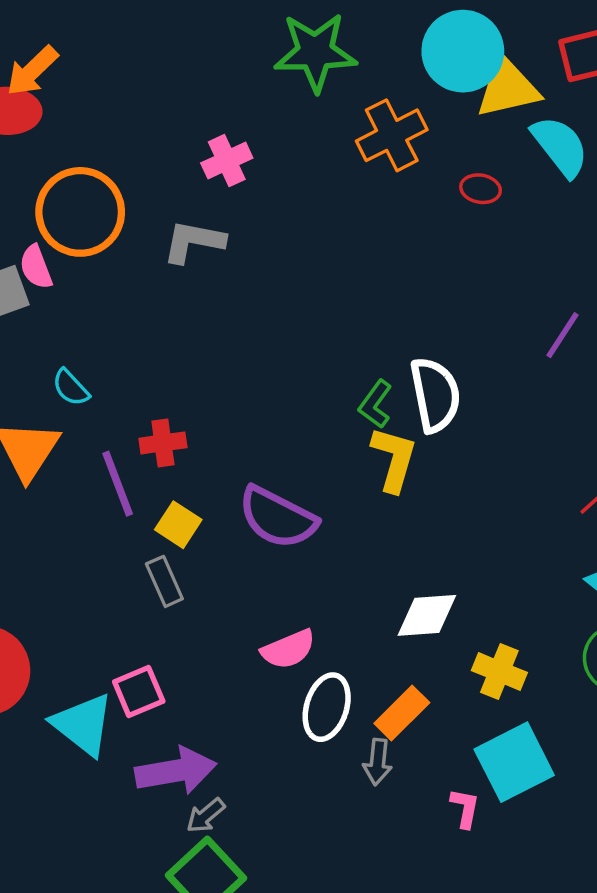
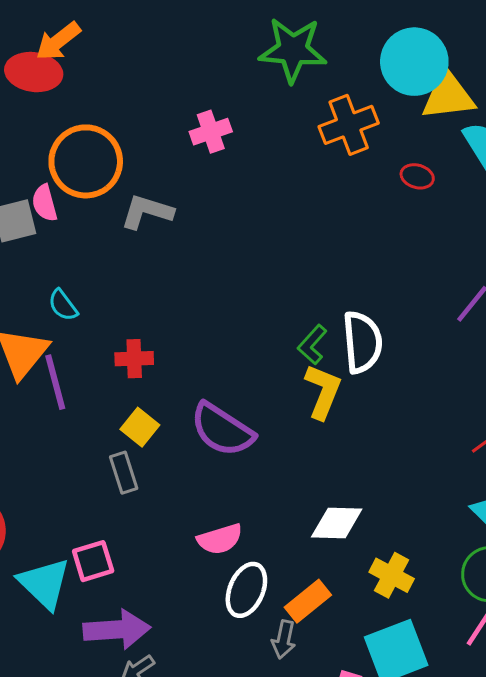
gray L-shape: (194, 241) -> (147, 212), moved
purple line: (118, 484) -> (55, 382), moved

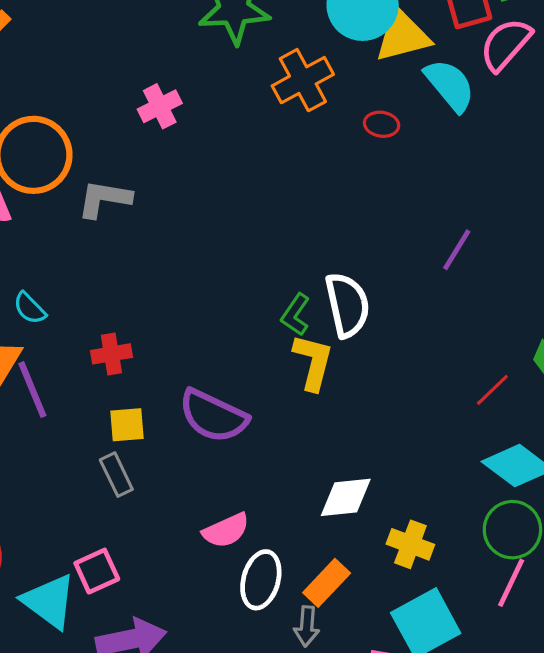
yellow square: (140, 427) -> (127, 425), turned -36

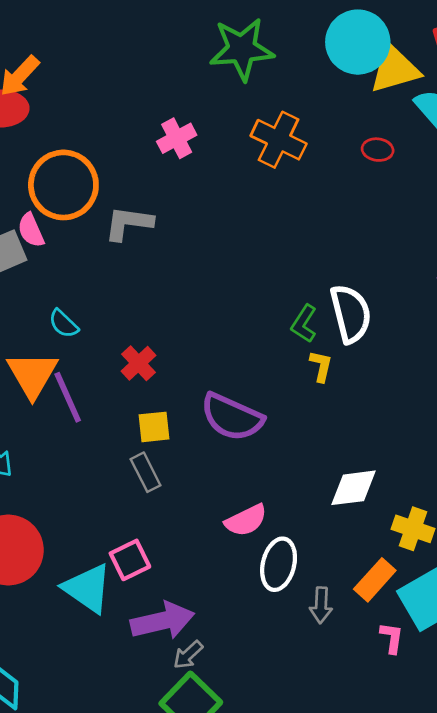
orange cross: (303, 80) -> (279, 140), moved, turned -34
red cross: (111, 354) -> (138, 363), turned -32
yellow L-shape: (313, 362) -> (321, 366), size x0.6
orange rectangle: (327, 583) -> (375, 580), moved

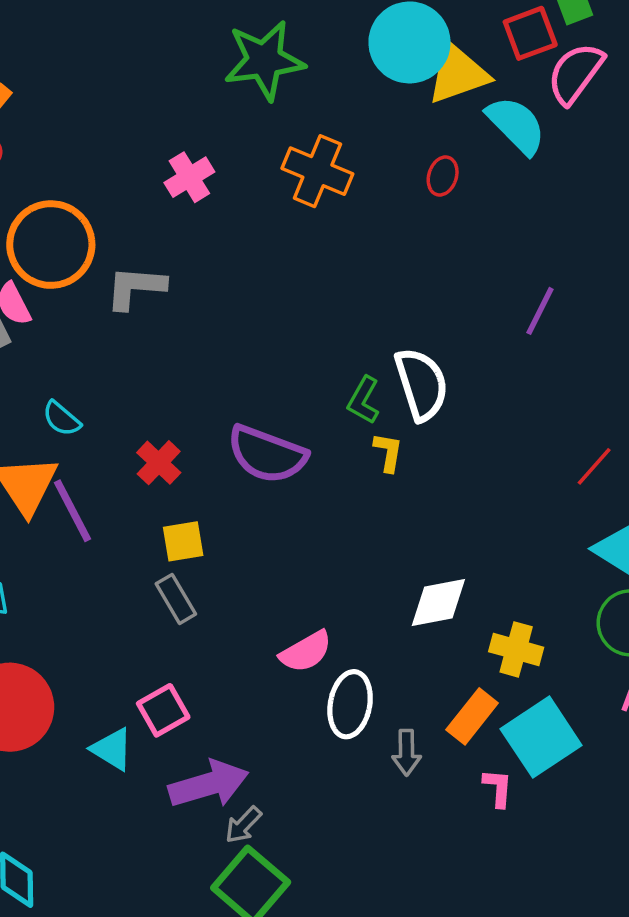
red ellipse: (378, 150) -> (443, 176), turned -76
purple semicircle: (232, 417) -> (267, 454), moved
cyan triangle: (88, 588) -> (112, 749), size x0.7

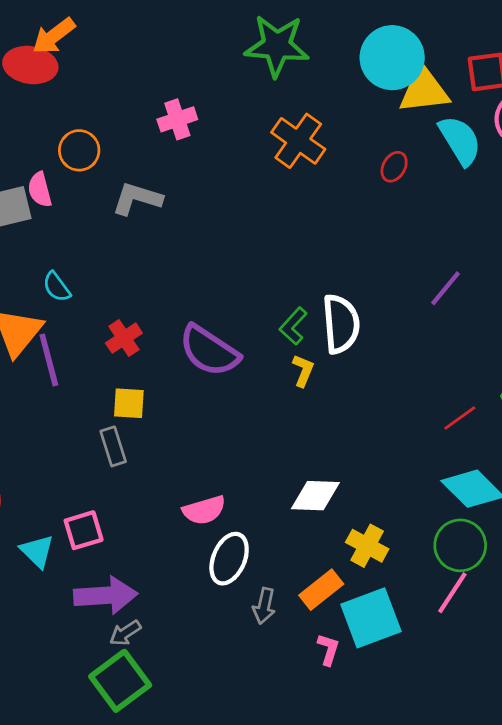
pink cross: (189, 177) -> (177, 119), moved
orange circle: (51, 245) -> (79, 150), size x0.6

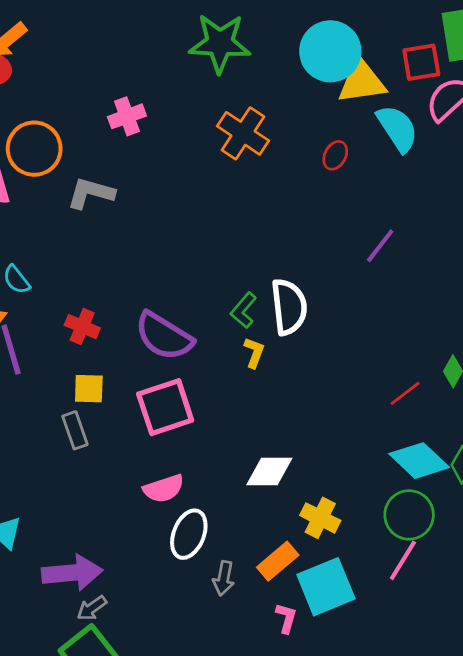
orange circle: (79, 150) -> (34, 149), size x1.4
purple line: (446, 288) -> (380, 246), moved
red cross: (124, 338) -> (82, 327), turned -32
pink square: (84, 530) -> (165, 407), moved, size x1.5

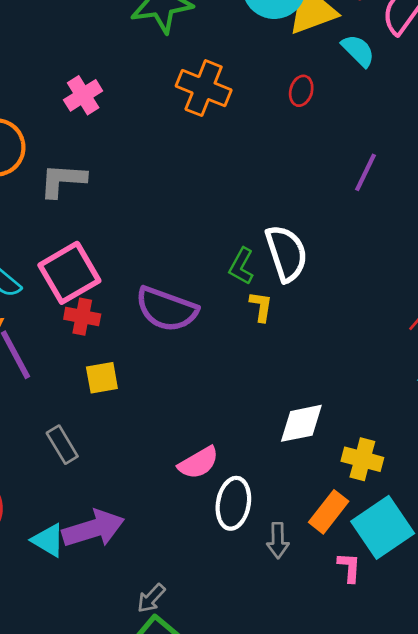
cyan semicircle: (397, 128) -> (358, 51), size x0.7
pink square: (165, 407) -> (69, 273), moved
gray rectangle: (75, 430) -> (62, 445), moved
purple arrow: (72, 573) -> (93, 529), moved

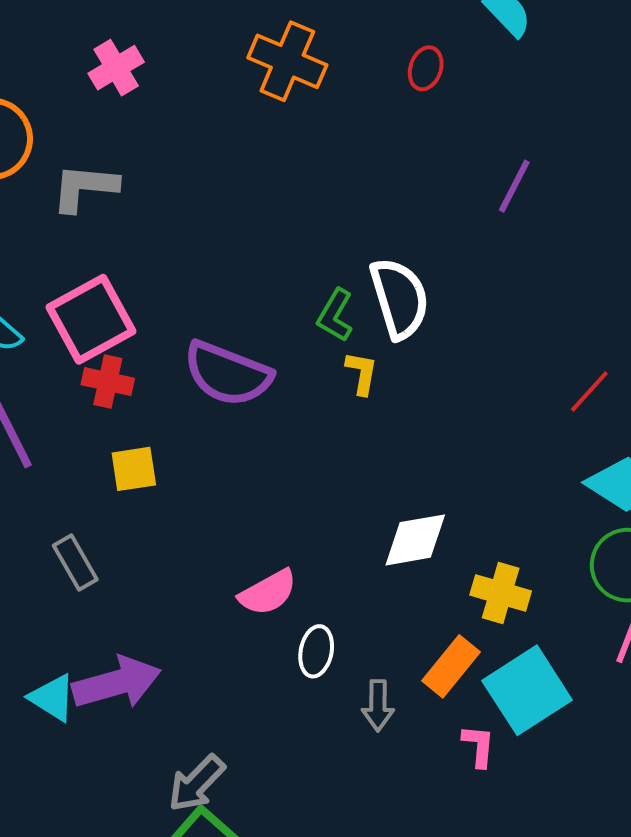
white ellipse: (233, 503) -> (316, 651), size x0.7
gray arrow: (151, 598) -> (196, 783), size x1.4

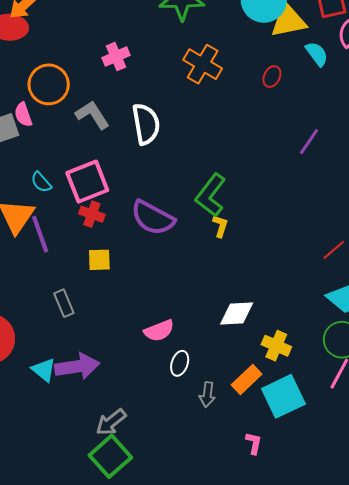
gray L-shape: (85, 188) -> (92, 115), turned 45
white semicircle: (399, 298) -> (146, 124), moved
green L-shape: (335, 315) -> (211, 195), size x1.6
pink L-shape: (479, 746) -> (254, 443), moved

